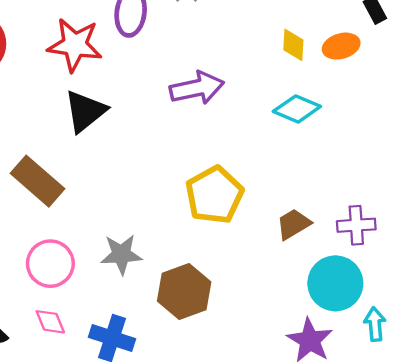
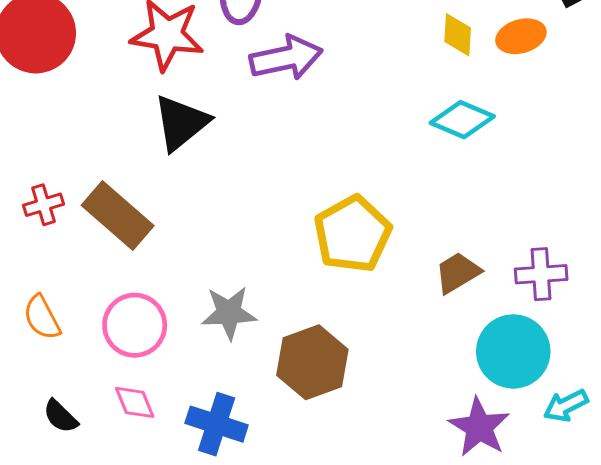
purple arrow: (197, 88) -> (286, 58), moved
cyan arrow: (375, 324) -> (566, 406), turned -112

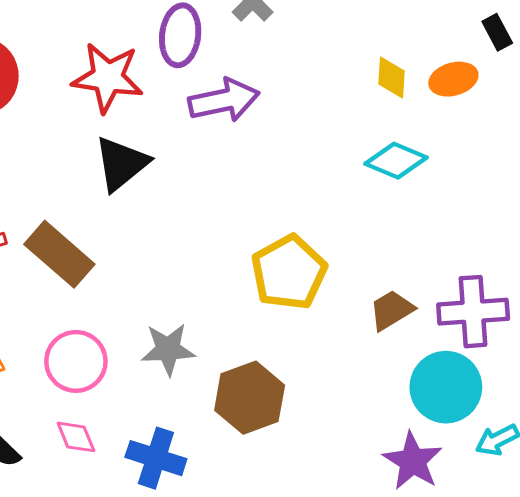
purple cross: (541, 274) -> (473, 312), size x1.4

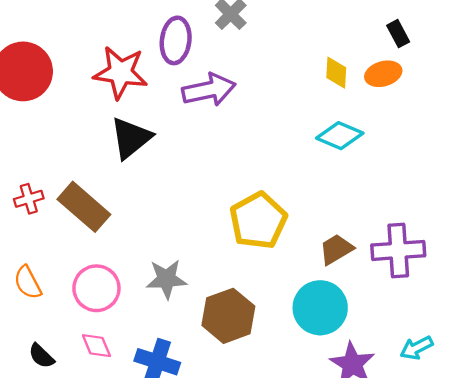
black rectangle: (497, 32) -> (398, 34), moved
cyan circle: (446, 387) -> (320, 308), moved

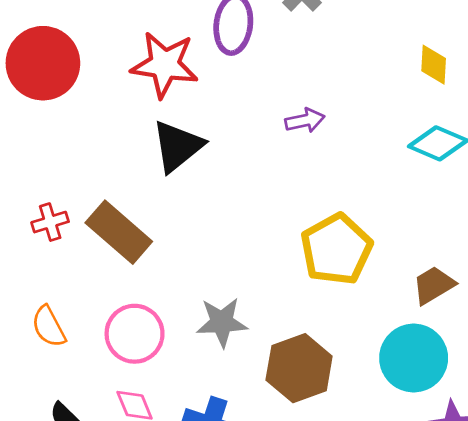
purple arrow: (209, 90) -> (305, 120), moved, size x0.6

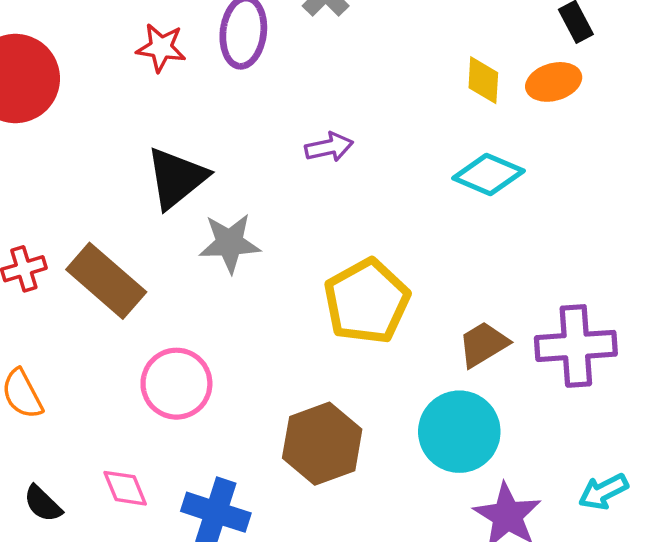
red star: (165, 65) -> (161, 48), moved, size x0.6
gray star: (222, 322) -> (230, 243), moved
pink circle: (135, 334) -> (176, 384), moved

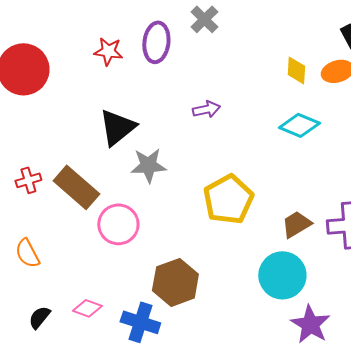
pink circle: (176, 384) -> (118, 224), moved
brown hexagon: (322, 444) -> (175, 282), moved
pink diamond: (125, 488) -> (87, 308), turned -48
black semicircle: (43, 504) -> (39, 317), turned 85

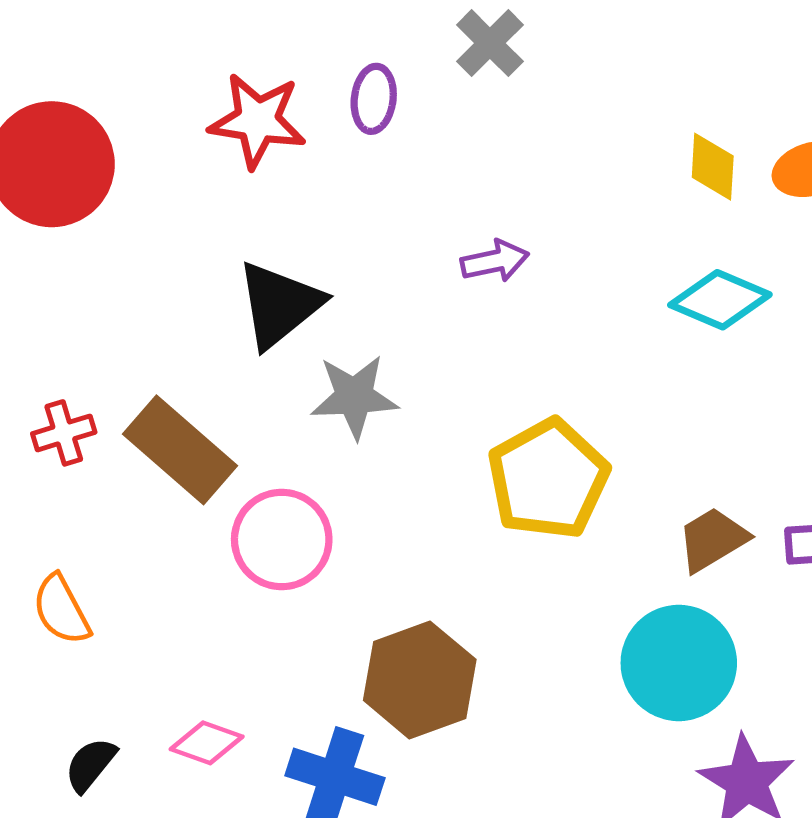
purple ellipse: (156, 42) -> (374, 99), size x0.7
red star: (108, 51) -> (257, 121), size x1.4

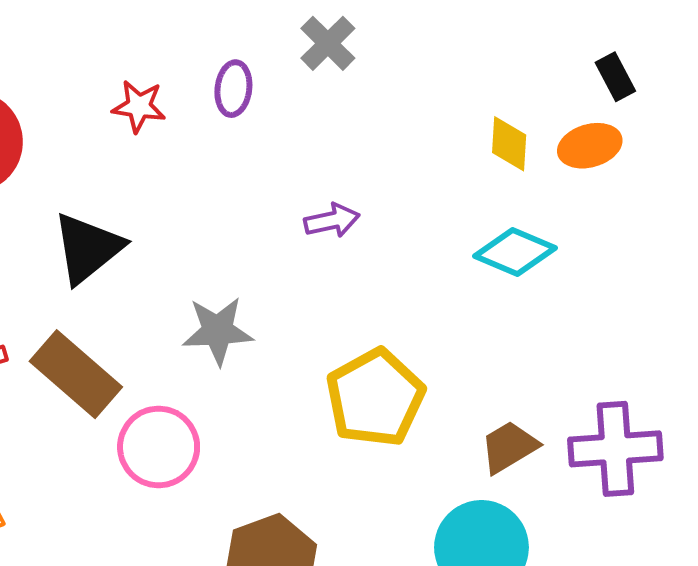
red star: (257, 121) -> (139, 106), size x0.7
black triangle: (279, 305) -> (88, 248), moved

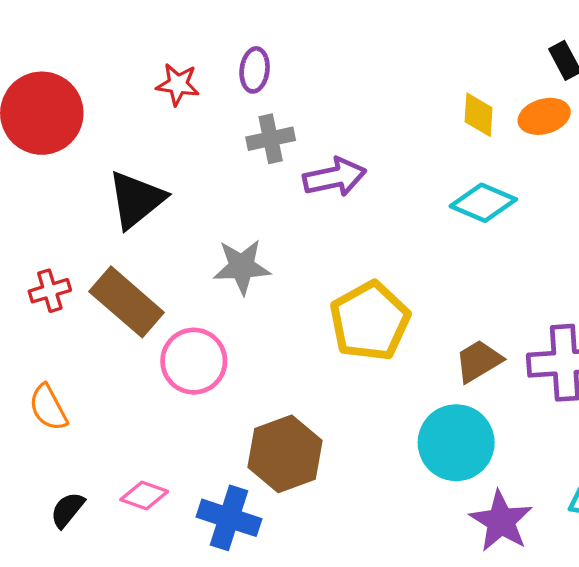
gray cross: (328, 43) -> (271, 139), moved, turned 33
purple arrow: (332, 221) -> (335, 177), size x1.4

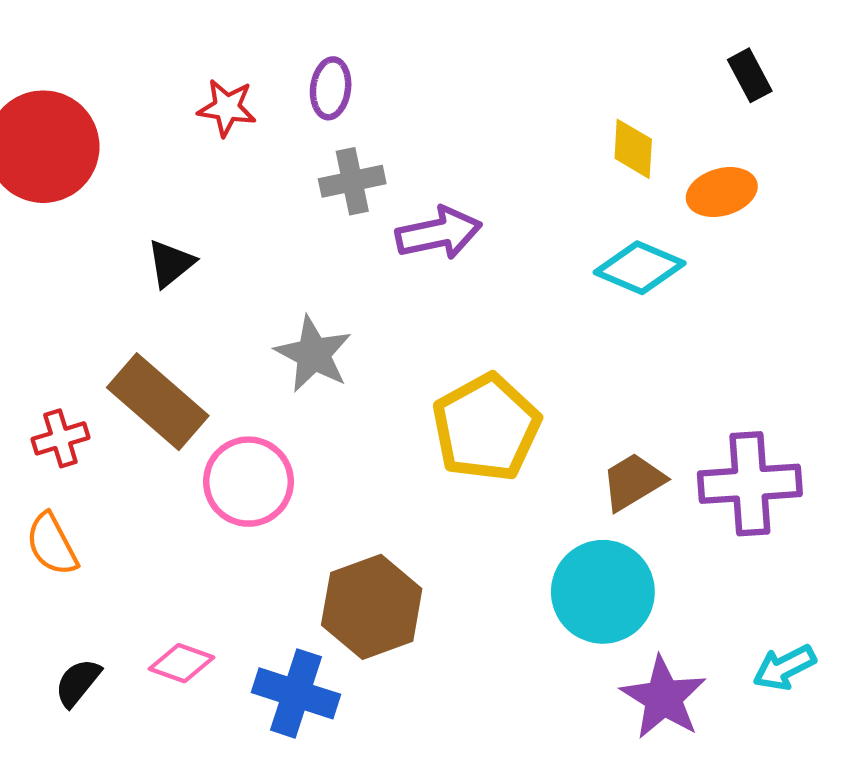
orange ellipse: (544, 116) -> (722, 192), moved
black triangle: (136, 200) -> (171, 263), size x0.6
gray star: (242, 267) -> (313, 354), turned 30
red cross: (50, 291) -> (60, 438), moved

